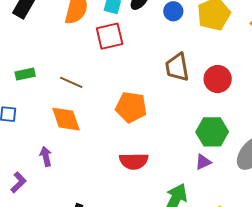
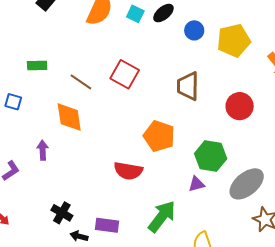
red square: (110, 36) -> (125, 74), moved, turned 32
red circle: (218, 79) -> (240, 106), moved
orange pentagon: (131, 107) -> (159, 136), moved

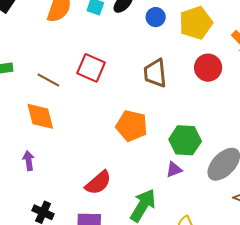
red circle: (240, 106) -> (208, 68), moved
purple arrow: (43, 150) -> (29, 161), moved
red semicircle: (128, 171) -> (98, 183), moved, turned -44

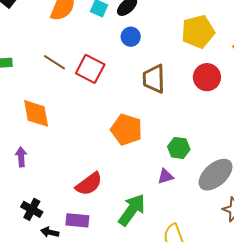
blue circle: (156, 17) -> (131, 37), moved
brown line: (48, 80) -> (54, 62), moved
green hexagon: (185, 140) -> (179, 148), size x0.7

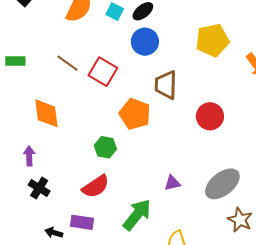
blue circle: (131, 37) -> (145, 42), size x1.4
red circle: (207, 77) -> (210, 116), moved
orange pentagon: (126, 130) -> (135, 114), moved
green hexagon: (179, 148) -> (105, 147), moved
black cross: (32, 209) -> (39, 188), moved

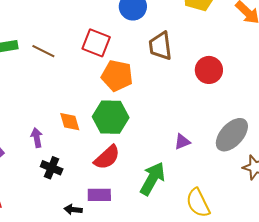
brown line: (67, 63) -> (43, 51), moved
orange diamond: (46, 113) -> (70, 122), moved, size x0.7
orange pentagon: (135, 114) -> (117, 76), moved
green hexagon: (105, 147) -> (111, 117), size x1.6

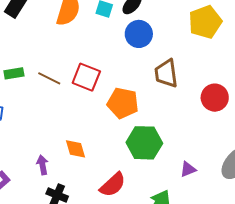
red square: (96, 43) -> (86, 77), moved
green hexagon: (111, 117) -> (144, 143), moved

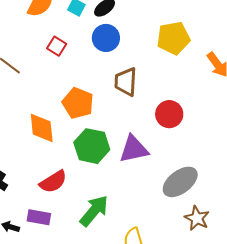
red square: (86, 77) -> (57, 46), moved, size x0.7
orange diamond: (76, 149) -> (42, 128), moved, size x1.4
purple triangle: (188, 169) -> (134, 149), moved, size x1.8

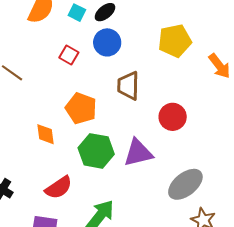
red square: (57, 46) -> (69, 55), moved
orange diamond: (42, 128) -> (45, 134), size x0.7

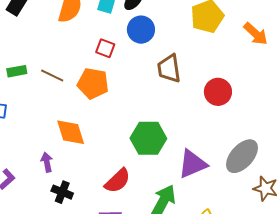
orange pentagon: (81, 108) -> (93, 83), moved
orange diamond: (45, 134) -> (71, 132), moved, size x1.4
purple triangle: (138, 153) -> (192, 164), moved

